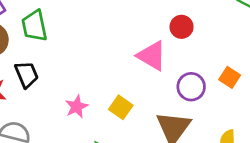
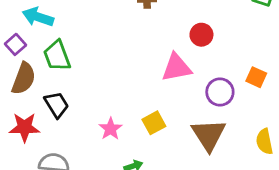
pink triangle: (152, 56) -> (176, 68), turned -32
yellow square: (121, 107) -> (154, 123), turned 35

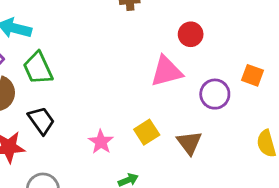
brown triangle: (209, 135) -> (189, 143), moved, size x0.7

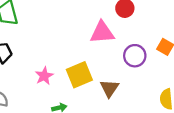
yellow square: (147, 132) -> (79, 75), size x1.4

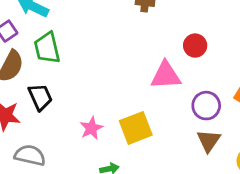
brown triangle: (109, 88) -> (209, 141), moved

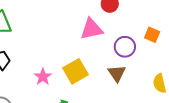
brown triangle: (209, 141) -> (117, 73), moved

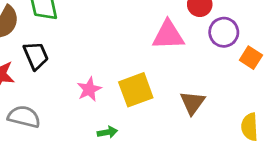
purple circle: (125, 47) -> (224, 32), moved

